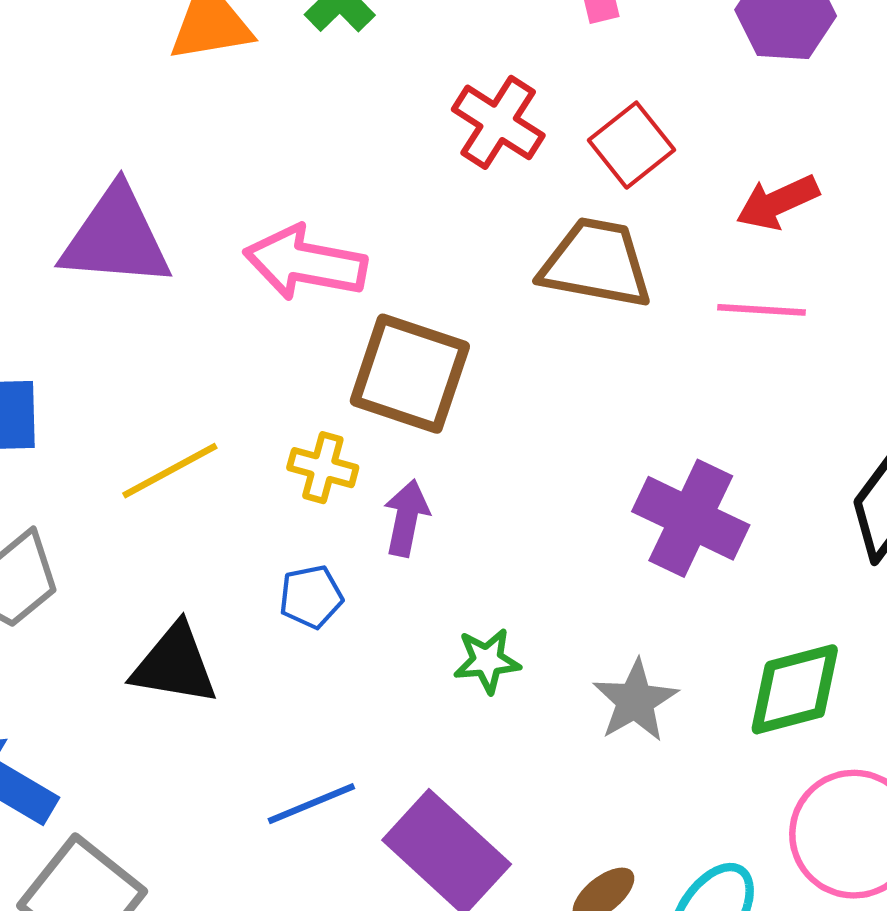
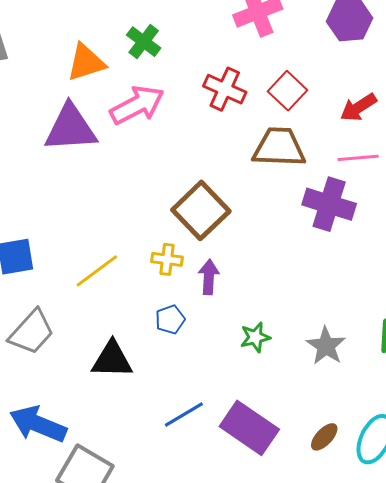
purple triangle: (116, 238) -> (71, 128), moved
pink arrow: (305, 263) -> (137, 105), moved, turned 150
brown square: (410, 374) -> (201, 210), turned 36
purple cross: (691, 518) -> (329, 204), moved

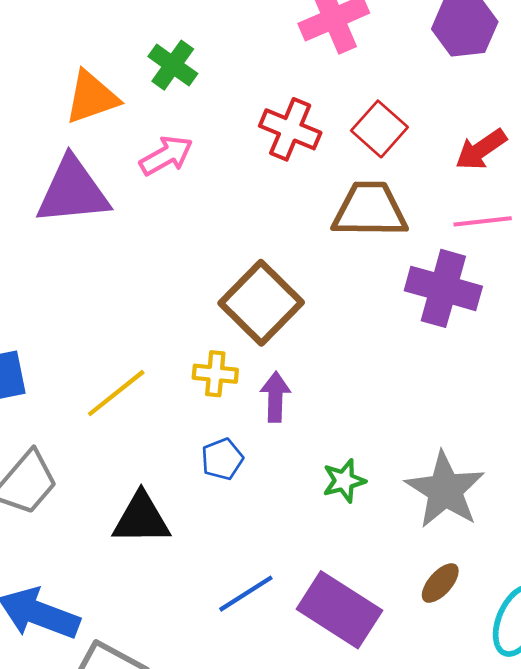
pink arrow: (137, 105) -> (166, 156), size x0.7
gray star: (326, 346) -> (445, 490), size x1.4
brown ellipse: (324, 437) -> (440, 583), moved

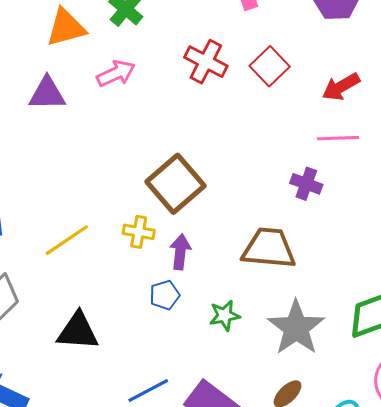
purple triangle: (73, 191) -> (47, 94), size x0.7
brown trapezoid: (370, 210) -> (269, 248), moved
purple cross: (443, 288) -> (306, 184), size x0.6
blue pentagon: (222, 459) -> (165, 295), moved

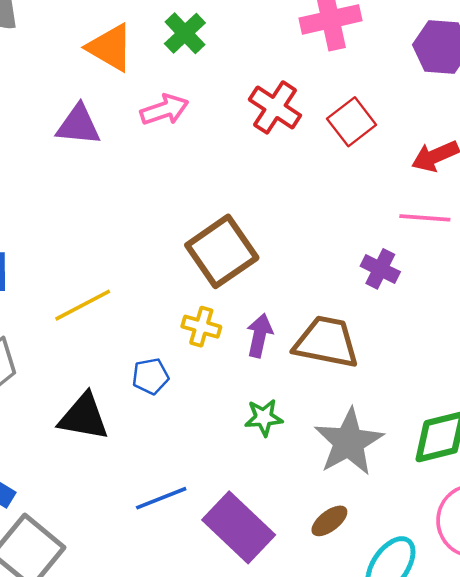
orange triangle: (66, 28) -> (110, 48), turned 39
yellow cross: (139, 232) -> (201, 327), moved
purple arrow: (180, 252) -> (259, 335), moved
blue pentagon: (165, 295) -> (150, 376), moved

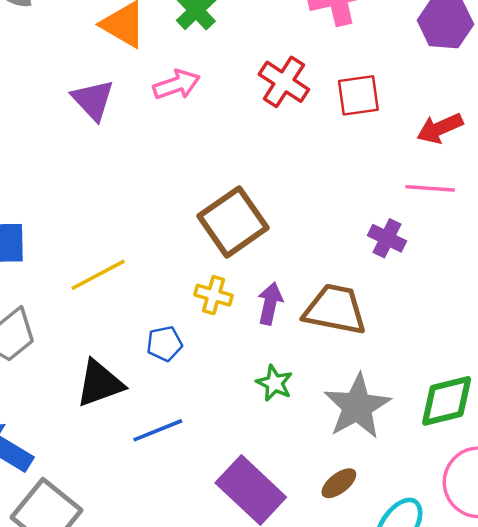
red square: (352, 122) -> (358, 95), turned 30
purple triangle: (78, 125) -> (93, 100), turned 42
black triangle: (84, 417) -> (100, 383), turned -30
green star: (264, 418) -> (275, 383), turned 30
blue line: (161, 498) -> (158, 430), moved

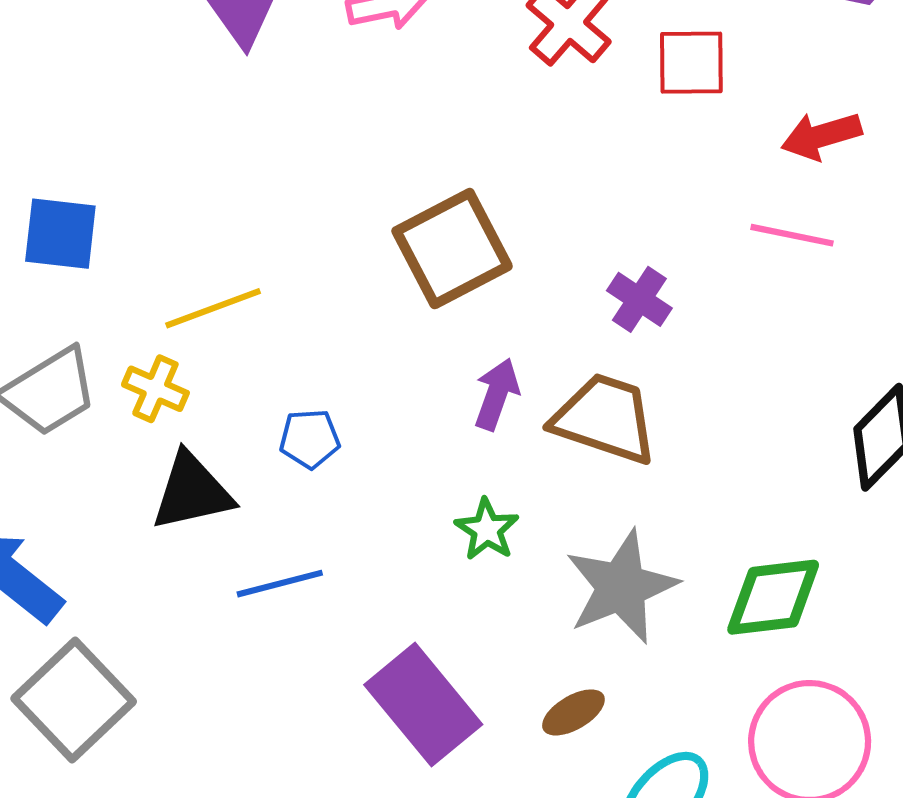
purple cross: (387, 238) -> (639, 299), moved
yellow cross: (214, 295) -> (155, 389), moved

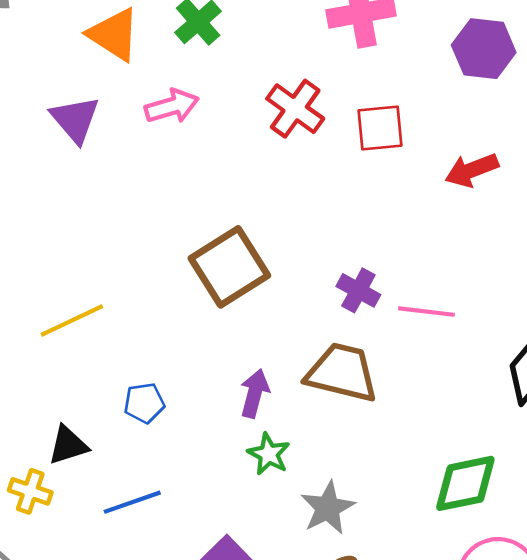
pink line: (792, 235) -> (426, 312), moved
yellow cross: (155, 389) -> (30, 491), moved
purple arrow: (497, 394) -> (255, 393), moved
black triangle: (192, 492) -> (68, 445), size x0.7
gray star: (621, 587) -> (328, 508), moved, size x0.7

